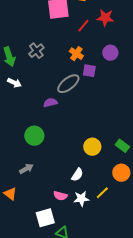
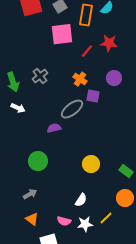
yellow circle: (92, 147) -> (91, 164), moved
orange triangle: (10, 194) -> (32, 219), moved

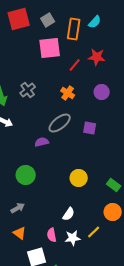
purple square: (93, 96) -> (90, 128), moved
pink semicircle: (64, 221) -> (52, 235), turned 64

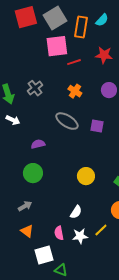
gray square: (48, 20) -> (55, 18), size x1.6
red line: (75, 65) -> (74, 62), moved, turned 32
gray ellipse: (60, 123) -> (67, 121), turned 70
purple semicircle: (42, 142) -> (38, 144), moved

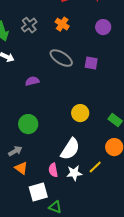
orange cross: (75, 91) -> (62, 24), moved
green circle: (33, 173) -> (28, 124), moved
gray arrow: (25, 206) -> (15, 151), moved
white semicircle: (76, 212) -> (70, 149), size x1.6

